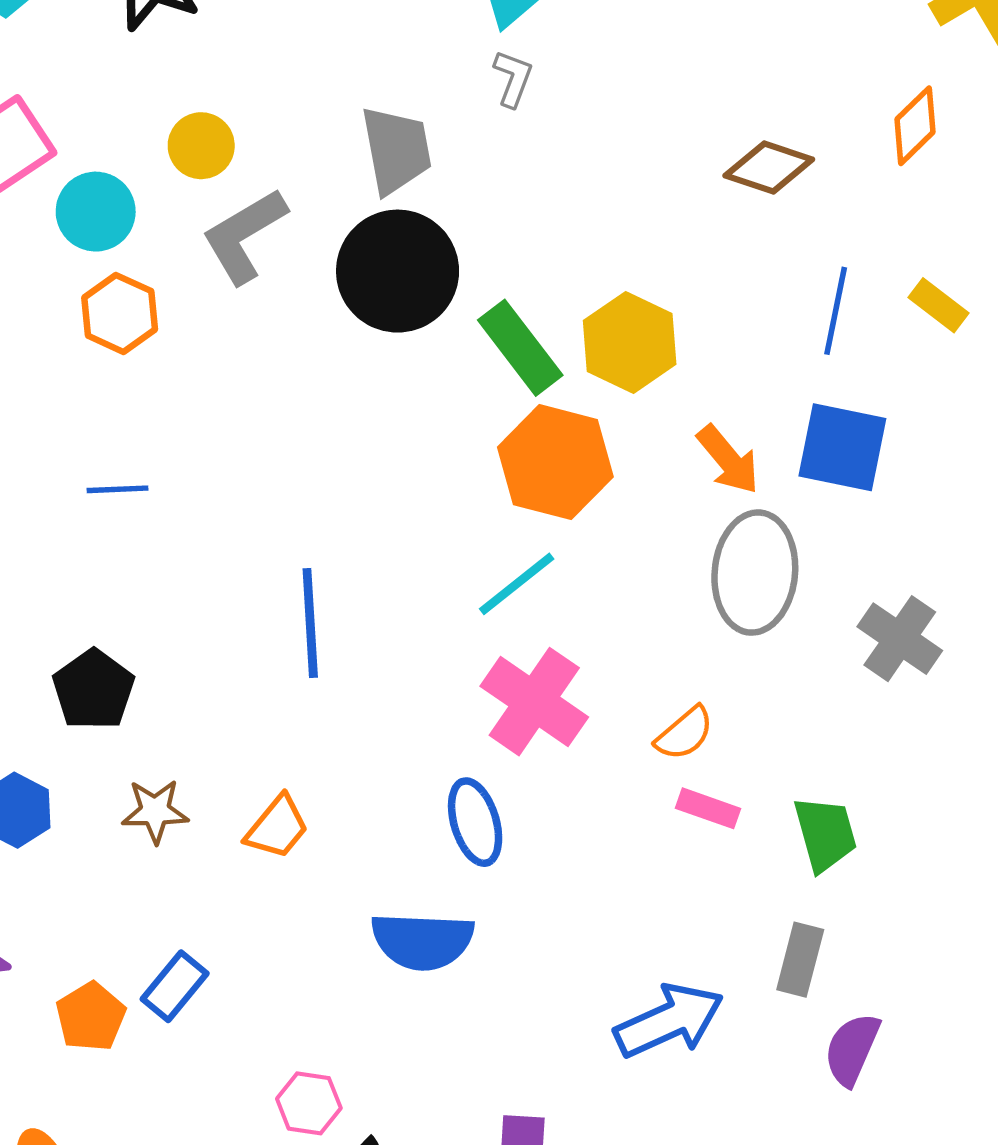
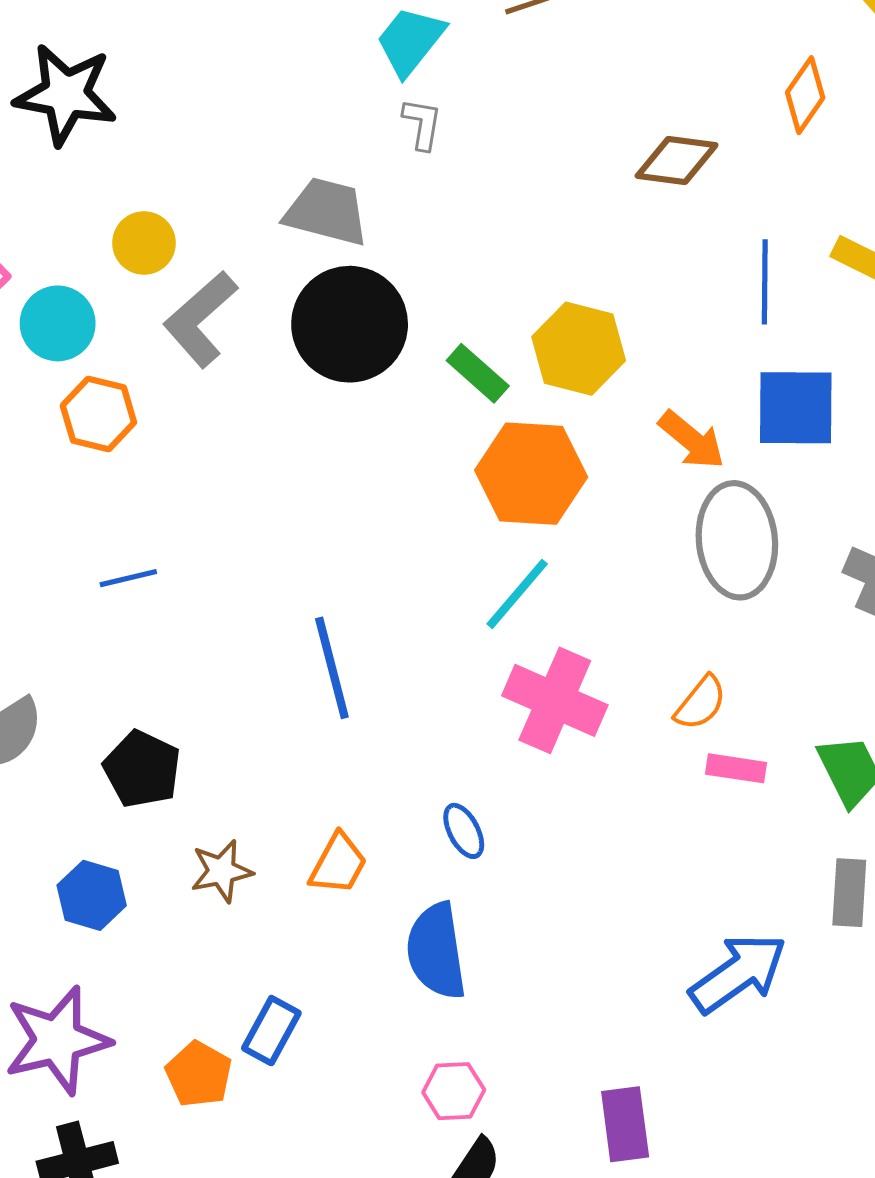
gray trapezoid: (396, 150) -> (327, 212), turned -54
green rectangle: (520, 348) -> (478, 373), size x0.7
blue ellipse: (475, 822) -> (464, 831), moved, size x0.7
blue semicircle: (422, 941) -> (436, 951), moved, turned 90
pink hexagon: (309, 1103) -> (454, 1091), moved

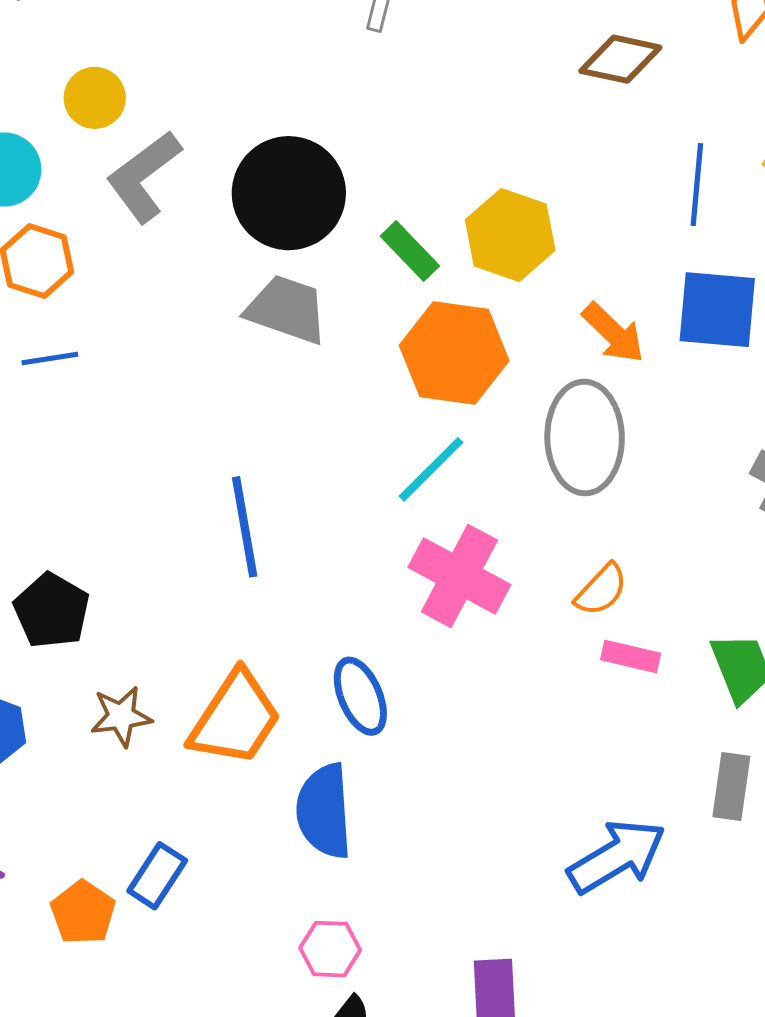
gray trapezoid: (327, 212) -> (287, 309), moved
gray ellipse: (737, 540) -> (585, 437), moved
blue line: (128, 578) -> (50, 358), moved
blue ellipse: (464, 831) -> (360, 696), size x1.4
orange trapezoid: (338, 864) -> (235, 719), size x1.6

